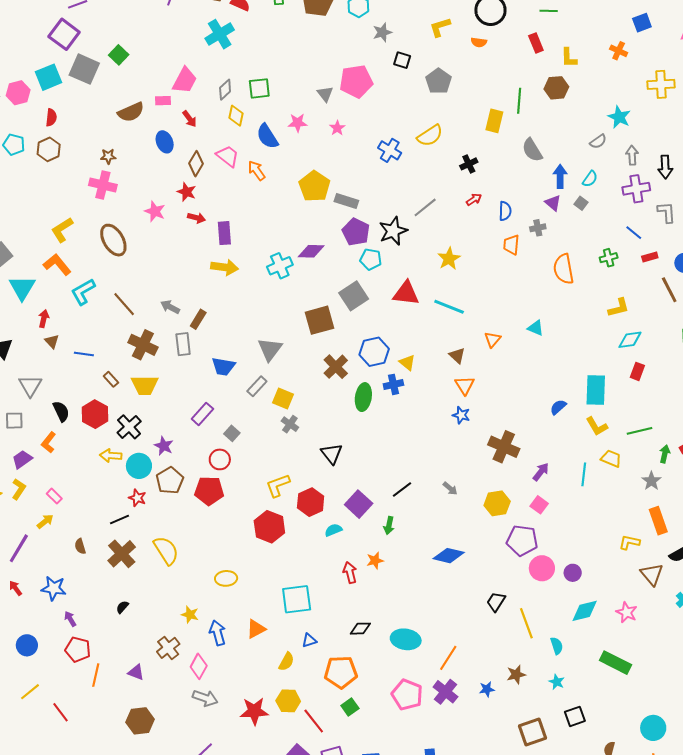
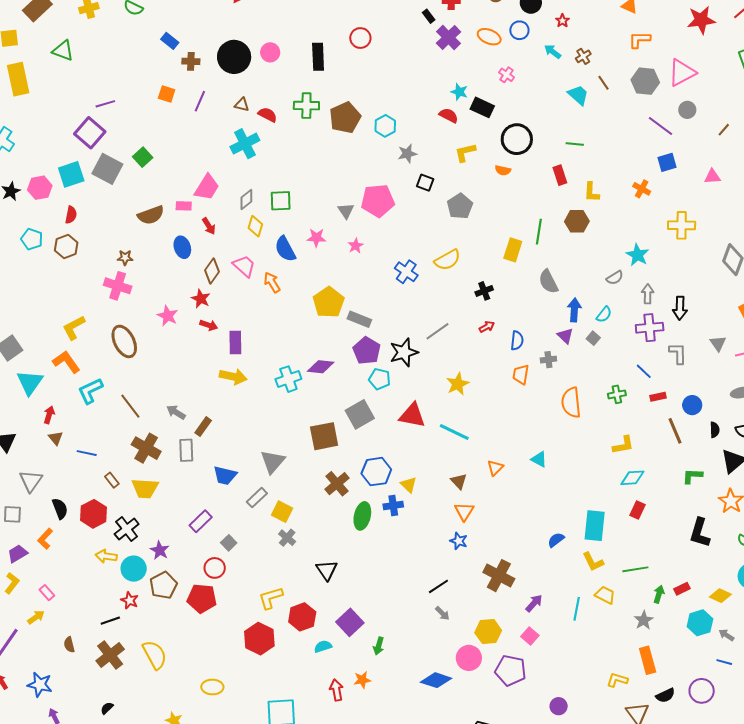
black line: (402, 490) -> (438, 586), moved
pink circle: (542, 568) -> (469, 658), moved

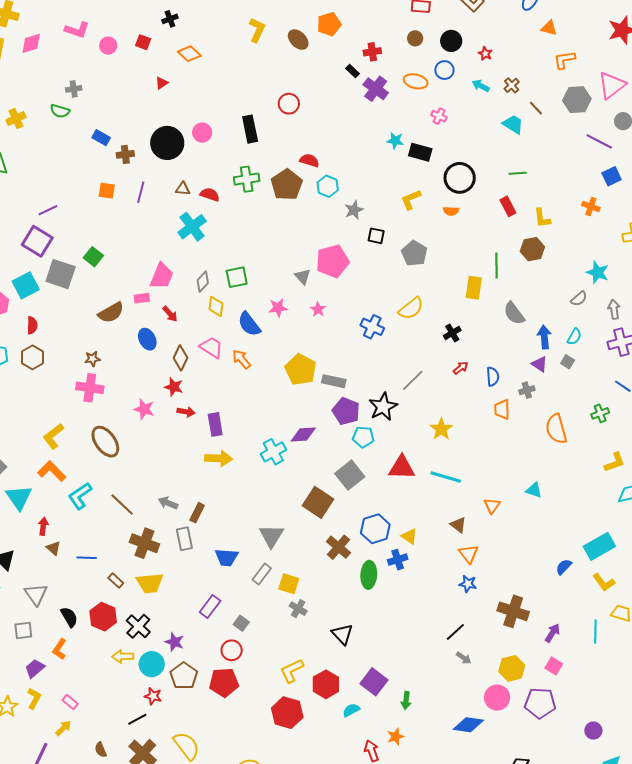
red semicircle: (449, 115) -> (309, 160), moved
brown square: (324, 436) -> (318, 502), turned -36
cyan rectangle: (595, 526) -> (599, 546), turned 64

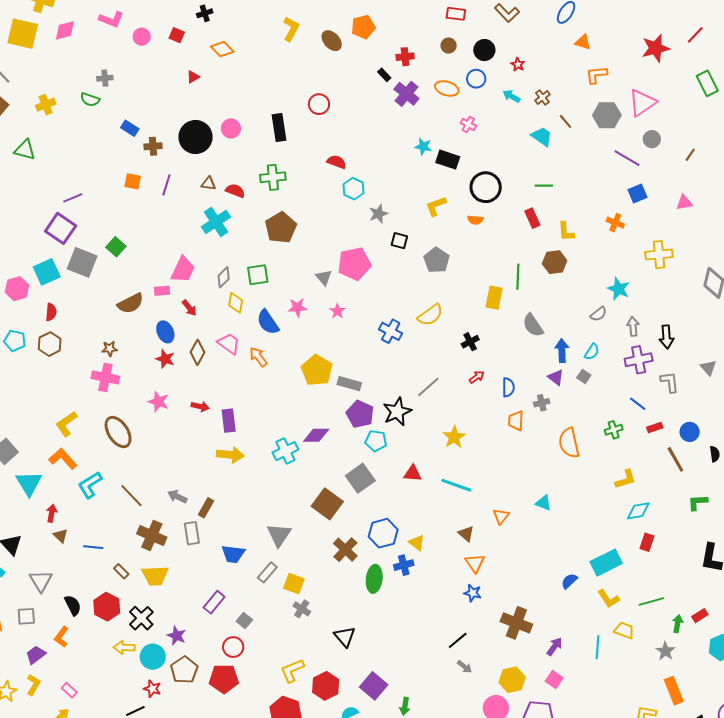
brown pentagon: (287, 185) -> (281, 228), moved
red star: (174, 387) -> (165, 359), moved
red triangle: (402, 468) -> (413, 473), size x0.7

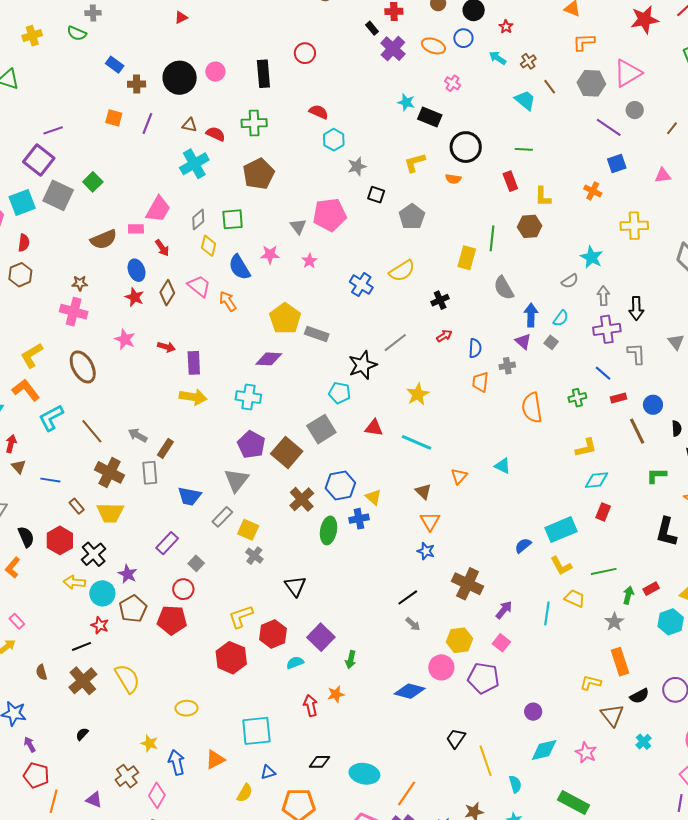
purple pentagon: (360, 414) -> (251, 445), moved
purple diamond: (316, 435) -> (269, 359), moved
cyan cross: (285, 451) -> (248, 397), turned 30

